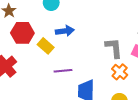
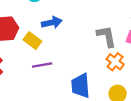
purple line: (63, 71) -> (42, 65), moved

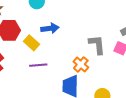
orange cross: (115, 62) -> (81, 64), moved

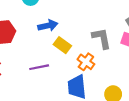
yellow rectangle: (32, 43) -> (62, 45), moved

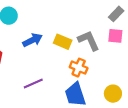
yellow rectangle: (62, 45) -> (63, 42), moved

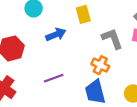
yellow rectangle: (63, 42) -> (83, 14), moved, turned 48

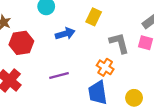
yellow rectangle: (83, 14) -> (94, 17), turned 35

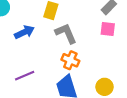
gray L-shape: (119, 43) -> (66, 33), moved

